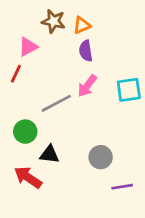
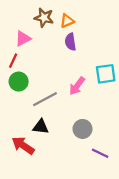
pink arrow: (87, 86) -> (77, 86), moved
gray line: (56, 103) -> (45, 99), moved
green circle: (25, 132) -> (19, 82), moved
purple line: (122, 187) -> (100, 153), turned 35

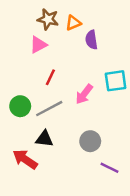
pink triangle: (23, 39) -> (38, 45), moved
purple semicircle: (70, 42) -> (91, 40), moved
red line: (13, 61) -> (50, 77), moved
green circle: (19, 82) -> (20, 106), moved

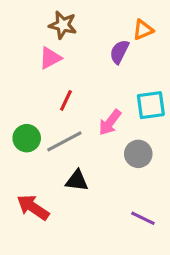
orange triangle: (73, 23) -> (143, 30), moved
purple semicircle: (91, 40) -> (119, 52), turned 36
black triangle: (44, 139) -> (77, 181), moved
gray circle: (90, 141) -> (138, 154), moved

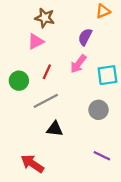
orange triangle: (143, 30) -> (103, 11), moved
pink arrow: (110, 122) -> (78, 64), moved
green circle: (27, 138) -> (19, 81), moved
red arrow: (33, 207) -> (32, 164), moved

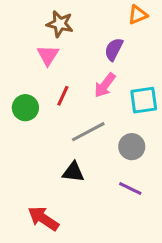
pink triangle: (36, 41) -> (48, 55), turned -30
gray line: (46, 101) -> (88, 132), moved
purple line: (102, 156) -> (130, 189), moved

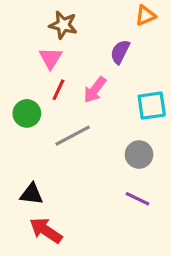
pink arrow: (105, 85) -> (95, 90), moved
red line: (63, 96) -> (58, 90), moved
gray line: (88, 132) -> (73, 136), moved
black triangle: (73, 172) -> (32, 194), moved

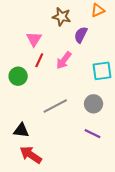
brown star: (63, 25) -> (62, 17), moved
gray line: (73, 136) -> (55, 106), moved

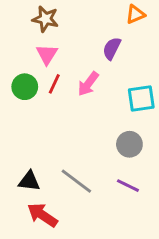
brown star: (62, 17) -> (45, 19), moved
green circle: (18, 76) -> (25, 87), moved
gray line: (55, 106) -> (76, 181), moved, turned 65

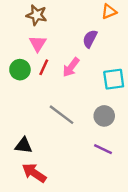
gray line: (76, 181) -> (61, 115), moved

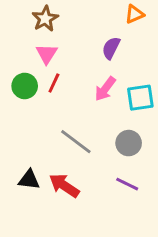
brown star: (37, 15) -> (45, 19), turned 30
pink arrow: (71, 67) -> (105, 89), moved
red arrow: (34, 173) -> (64, 186), moved

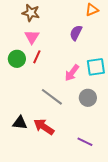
brown star: (45, 19) -> (31, 13), turned -30
pink arrow: (105, 89) -> (72, 73), moved
purple line: (127, 184) -> (85, 142), moved

